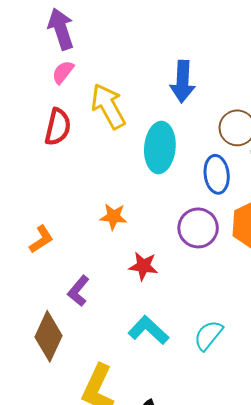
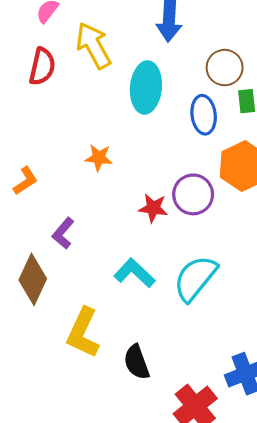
purple circle: (198, 228) -> (193, 194), moved
red star: (143, 266) -> (153, 208), moved
cyan semicircle: (208, 335) -> (195, 278), size x1.5

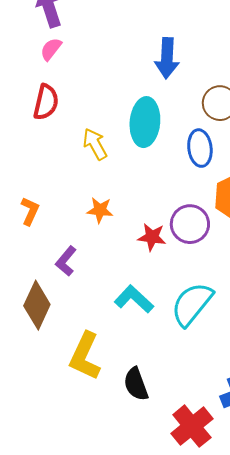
yellow arrow: (94, 46) -> (95, 144), moved, size x0.7
orange star: (99, 158) -> (100, 210), moved
orange L-shape: (25, 181) -> (30, 211), turned -32

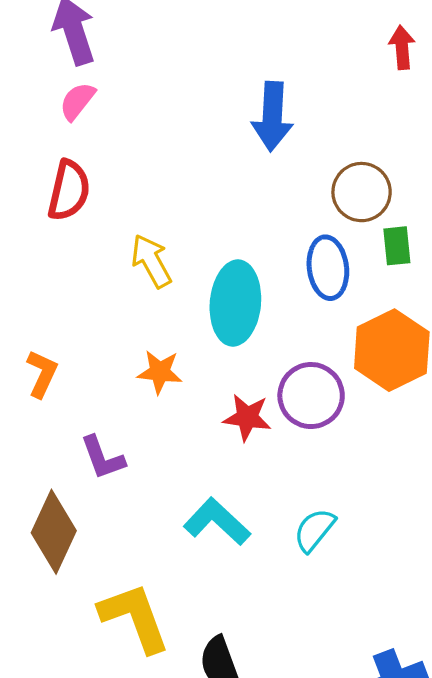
cyan ellipse: (145, 122) -> (235, 303), moved
purple L-shape: (66, 261) -> (103, 458), turned -60
cyan semicircle: (192, 304) -> (314, 530), size x0.6
yellow L-shape: (85, 356) -> (134, 618), turned 135

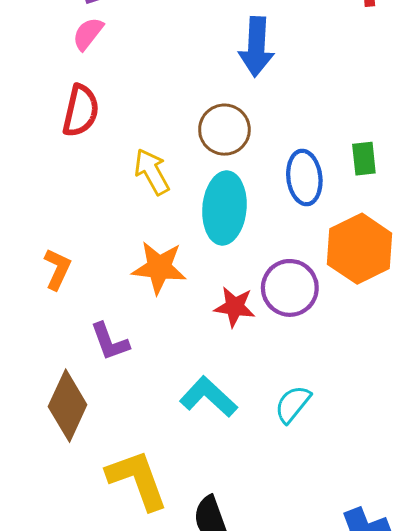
brown circle: (362, 192) -> (224, 130), moved
orange star: (160, 372) -> (159, 268), size x1.4

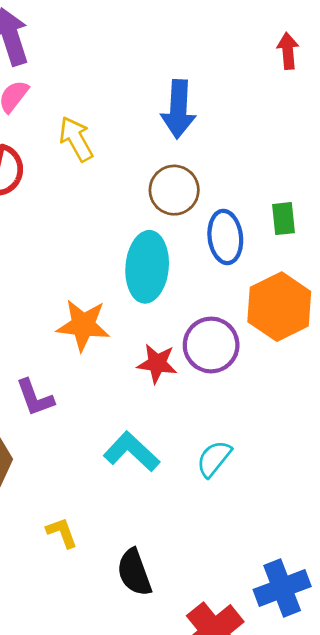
brown circle: (224, 130) -> (174, 190), moved
yellow arrow: (152, 172) -> (76, 139), moved
yellow L-shape: (137, 480) -> (62, 533), size x0.5

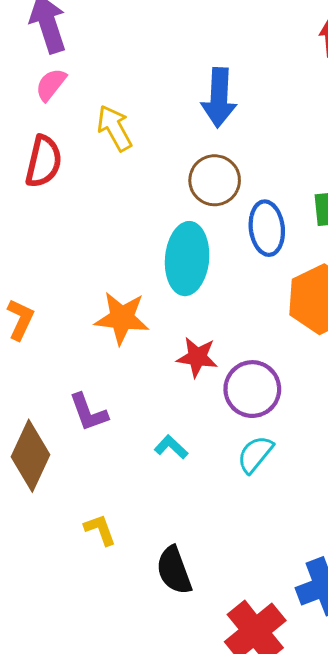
purple circle: (211, 345) -> (252, 389), moved
purple L-shape: (35, 398) -> (88, 412), moved
cyan L-shape: (131, 452) -> (171, 447), size x0.6

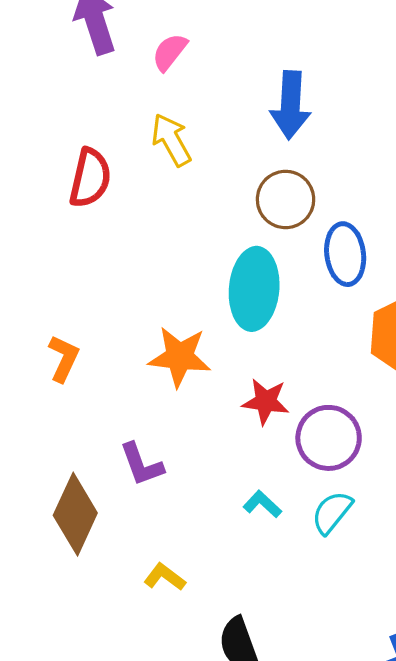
pink semicircle: (51, 85) -> (170, 52), moved
cyan L-shape: (171, 447) -> (262, 504), moved
yellow L-shape: (100, 530) -> (165, 577), moved, turned -33

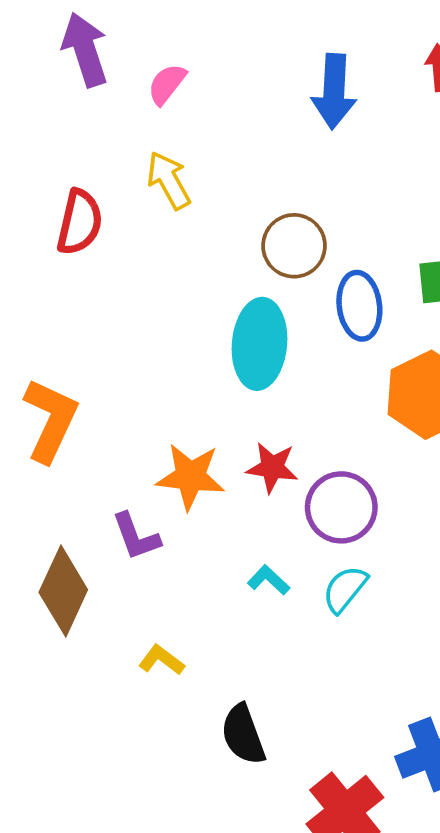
blue arrow: (291, 105) -> (334, 91), moved
orange star: (180, 357) -> (190, 477), moved
orange L-shape: (64, 358) -> (51, 420), size x1.6

